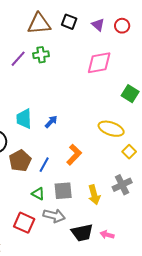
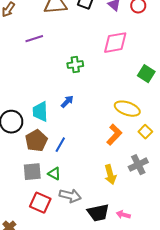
green cross: (41, 55) -> (75, 65), moved
purple line: (18, 59) -> (34, 39), turned 30
cyan trapezoid: (24, 119) -> (40, 112), moved
orange L-shape: (74, 155) -> (114, 135), moved
gray square: (63, 191) -> (32, 172), moved

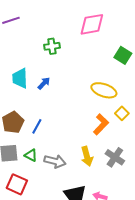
cyan trapezoid: (40, 112) -> (20, 78), moved
orange L-shape: (114, 135) -> (101, 124), moved
gray cross: (138, 165) -> (115, 157), moved, turned -30
gray arrow: (70, 196) -> (55, 161), moved

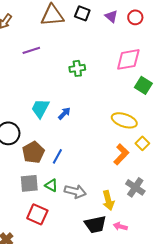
pink diamond: (92, 24) -> (128, 59), moved
green cross: (52, 46) -> (77, 68), moved
cyan trapezoid: (20, 78) -> (40, 108), turned 30
yellow arrow: (87, 156) -> (108, 200), moved

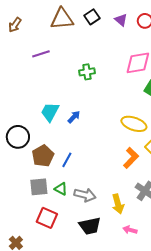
black square: (82, 13) -> (92, 17), turned 35
black trapezoid: (95, 224) -> (90, 226), moved

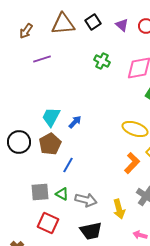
brown arrow: (15, 25) -> (26, 31), moved
green cross: (87, 72) -> (102, 61), moved, turned 35
brown pentagon: (43, 156) -> (50, 144), moved
pink arrow: (130, 230) -> (140, 235), moved

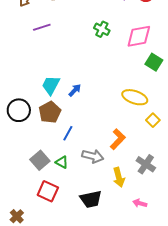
orange L-shape: (132, 163) -> (118, 139), moved
gray square: (40, 192) -> (40, 160), turned -36
gray arrow: (86, 200) -> (93, 156), moved

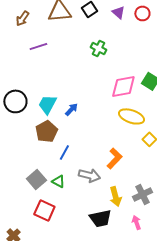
pink diamond: (139, 36) -> (123, 86), moved
black circle: (19, 110) -> (15, 101), moved
gray cross: (146, 164) -> (142, 194), moved, turned 30
black trapezoid: (91, 199) -> (100, 218), moved
pink arrow: (140, 203) -> (136, 222), turned 56

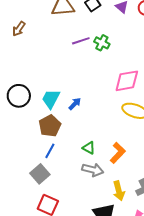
brown arrow: (22, 18) -> (19, 29), moved
purple line: (38, 46) -> (81, 41), moved
blue line: (64, 152) -> (50, 151), moved
green triangle: (58, 181) -> (89, 148), moved

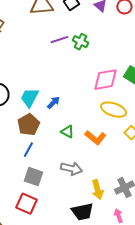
green triangle: (89, 148) -> (67, 132), moved
orange L-shape: (118, 153) -> (95, 138), moved, turned 85
gray square: (40, 174) -> (33, 177), moved, turned -30

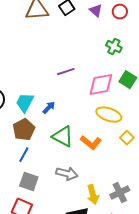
purple line: (59, 40) -> (66, 72), moved
green cross: (80, 42) -> (114, 47), moved
green triangle: (67, 132) -> (63, 137), size x1.6

